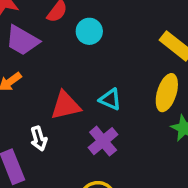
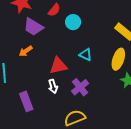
cyan triangle: (110, 99) -> (86, 55), moved
white arrow: (39, 139) -> (53, 86), moved

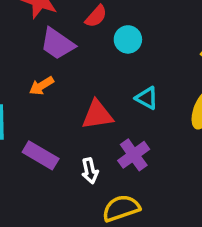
white arrow: (53, 86) -> (90, 171), moved
purple rectangle: (26, 101) -> (41, 155), moved, turned -42

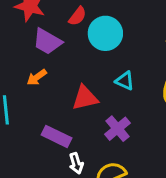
cyan circle: (128, 39) -> (105, 33), size x1.5
purple rectangle: (41, 155) -> (56, 136), moved
white arrow: (90, 171) -> (76, 163), moved

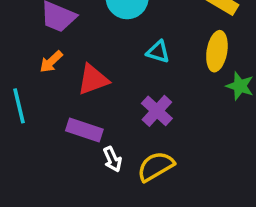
red triangle: (85, 98) -> (93, 80), moved

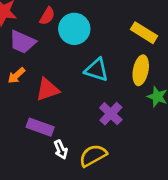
cyan triangle: (158, 52) -> (97, 70), size x1.4
purple cross: (157, 111) -> (111, 114), moved

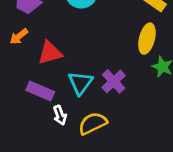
cyan triangle: (97, 70) -> (80, 83), moved, turned 45

